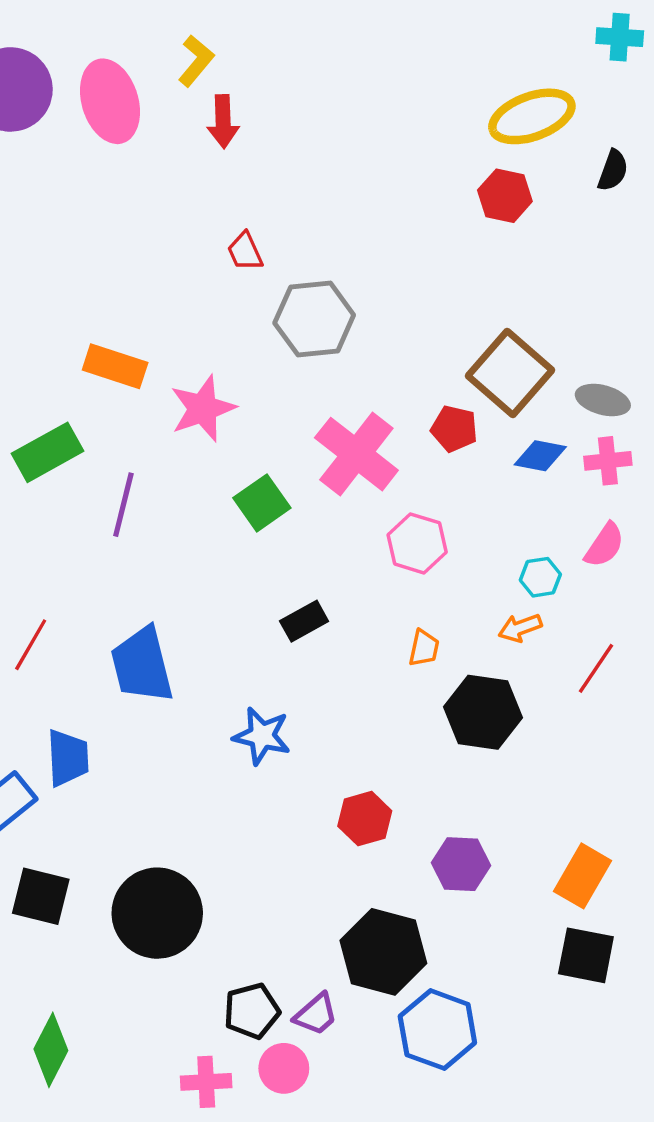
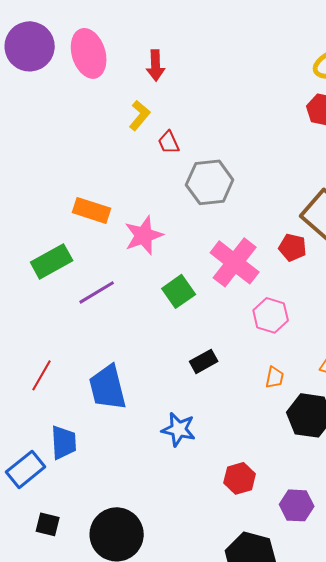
yellow L-shape: (196, 61) -> (140, 115), moved
purple line: (123, 505) -> (97, 292), turned 45
black square: (41, 896) -> (48, 524), size x0.7

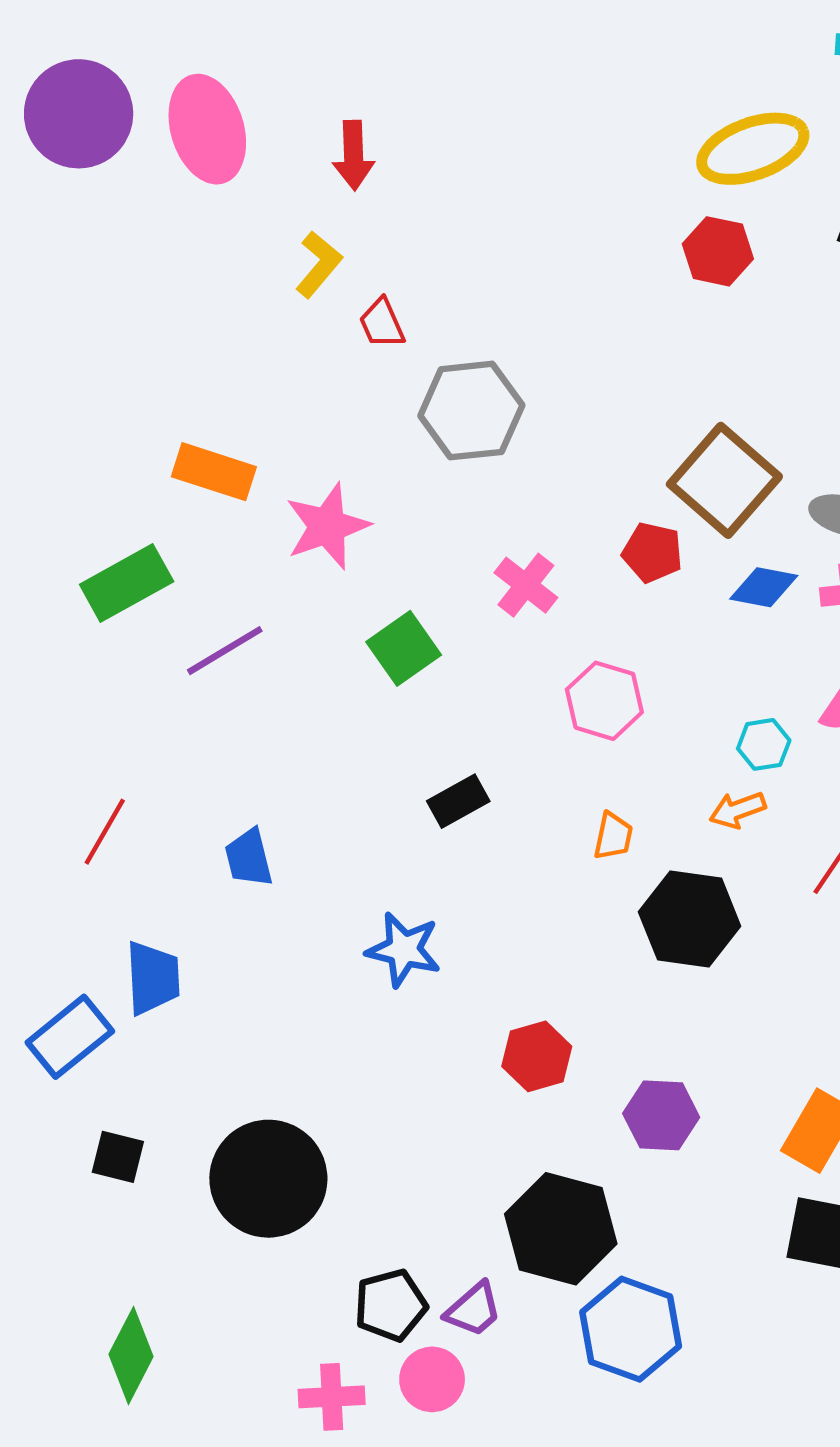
pink cross: (235, 262) -> (526, 585), size x0.6
blue trapezoid: (108, 387) -> (249, 858), size x0.6

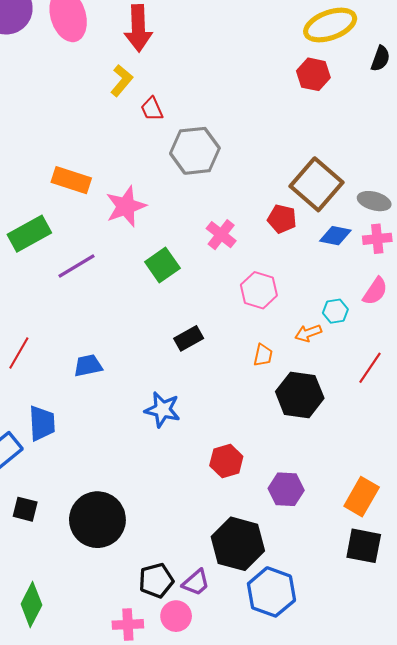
red arrow: (353, 155) -> (138, 28), size x1.4
orange arrow: (738, 810) -> (308, 333), moved
blue trapezoid: (249, 858) -> (88, 366), turned 92

